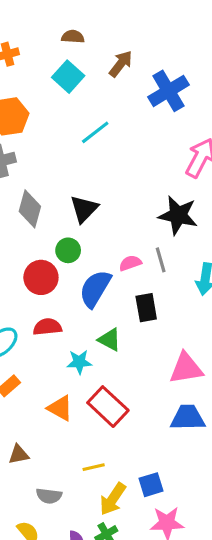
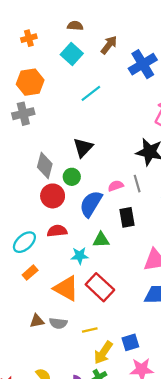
gray diamond: (30, 209) -> (45, 166), moved
green triangle: (110, 340) -> (101, 240), turned -30
orange triangle: (60, 408) -> (66, 288), size x1.4
gray semicircle: (49, 496) -> (58, 323), moved

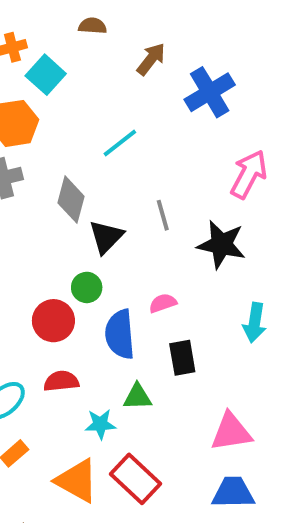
cyan square: (72, 54) -> (46, 75), moved
gray diamond: (45, 166) -> (71, 200), moved
gray line: (137, 184) -> (163, 215), moved
blue semicircle: (91, 204) -> (120, 334), turned -36

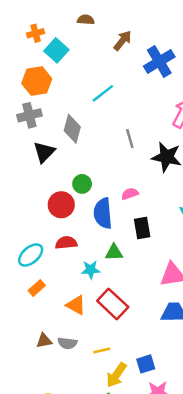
black triangle: (106, 237) -> (44, 152), moved
orange triangle: (77, 481) -> (76, 305), size x0.7

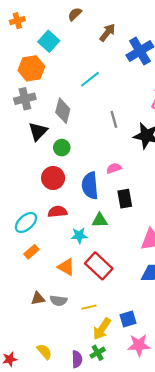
brown semicircle: (86, 20) -> (75, 14), turned -48
orange cross: (36, 33) -> (17, 21), moved
green circle: (82, 184) -> (62, 148), moved

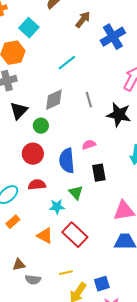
gray diamond: (63, 111) -> (54, 100), moved, turned 50
green triangle: (100, 220) -> (76, 193), turned 49
gray semicircle: (59, 301) -> (33, 280), moved

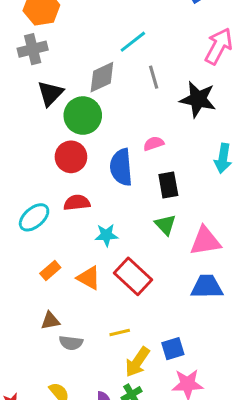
cyan line: (67, 63) -> (133, 42), moved
green circle: (41, 126) -> (83, 116), size x1.6
green triangle: (76, 193) -> (165, 225), moved
orange rectangle: (13, 222) -> (50, 271), moved

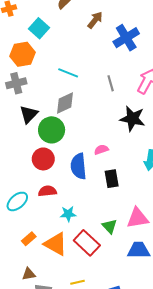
cyan line: (133, 42) -> (68, 73), moved, turned 60
gray line: (154, 77) -> (111, 83), moved
green triangle: (165, 225) -> (110, 226), moved
orange triangle: (89, 278) -> (56, 244), size x1.4

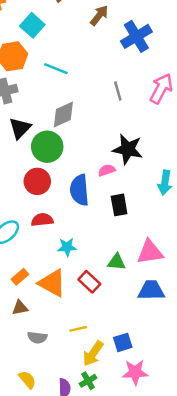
cyan line: (68, 73) -> (56, 69), moved
black star: (132, 119) -> (128, 149), moved
green triangle: (110, 226) -> (117, 262), turned -42
red rectangle: (87, 243) -> (89, 282), size x0.7
brown triangle: (29, 274) -> (20, 308), moved

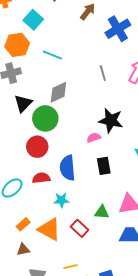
blue semicircle: (79, 190) -> (67, 168), moved

